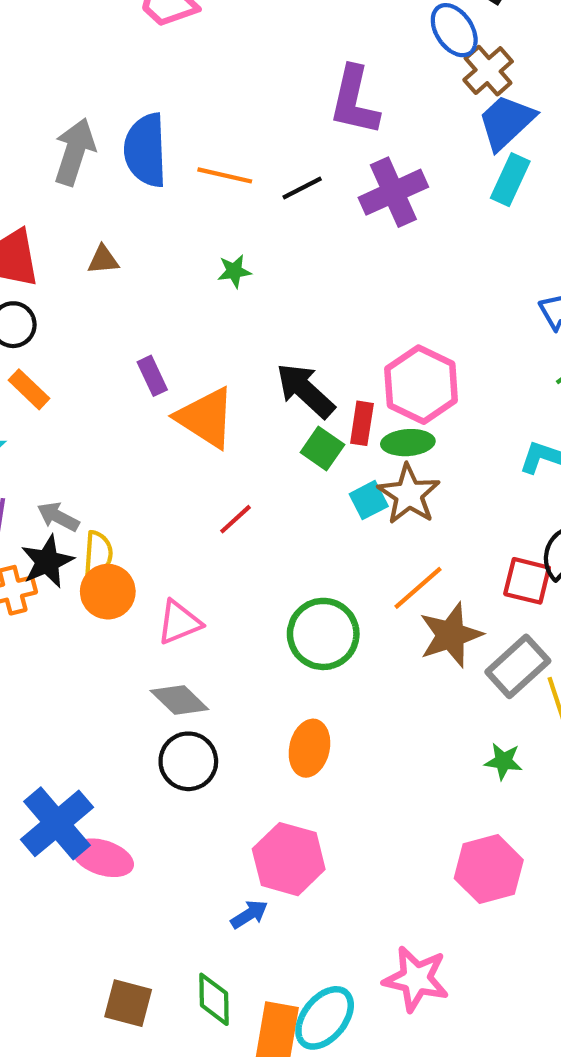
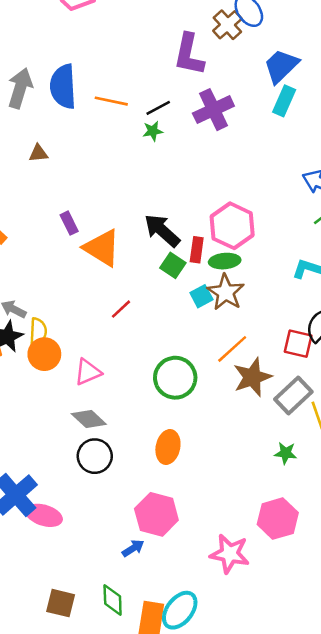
brown cross: (488, 71) -> (227, 25), moved
green star: (234, 271) -> (153, 131), moved
pink star: (416, 979) -> (230, 554), moved

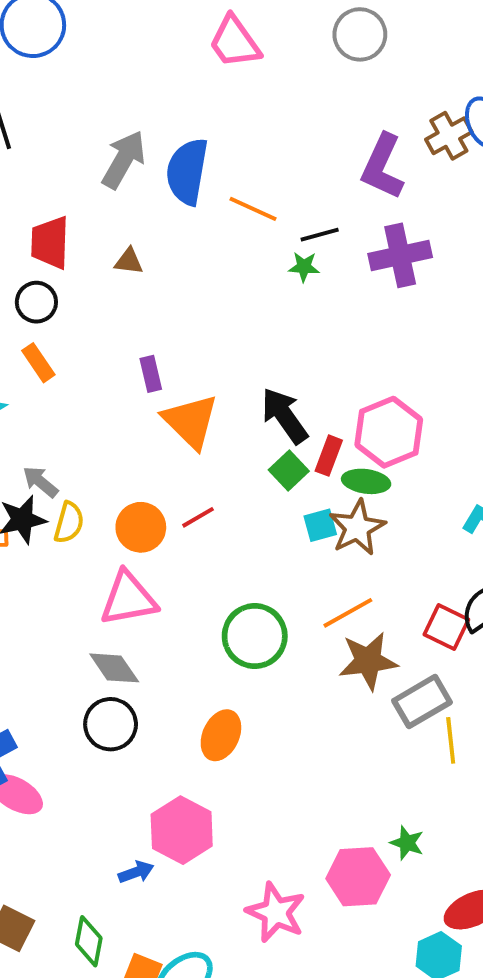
orange circle: (44, 354) -> (141, 527), moved
pink triangle: (88, 372) -> (128, 599), size x1.4
green star: (286, 453) -> (407, 843), moved

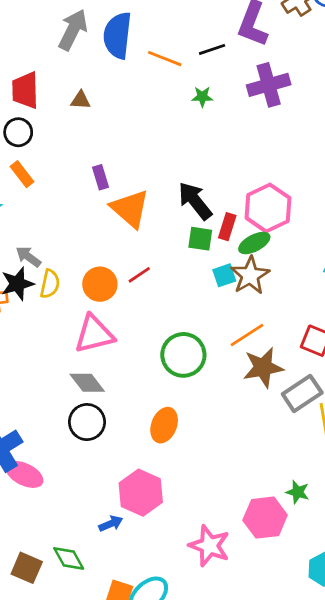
black line: (320, 235) -> (212, 49), moved
green square: (289, 471) -> (200, 239), turned -35
green ellipse: (366, 481) -> (254, 243), turned -32
green diamond: (89, 941) -> (69, 559), moved, turned -36

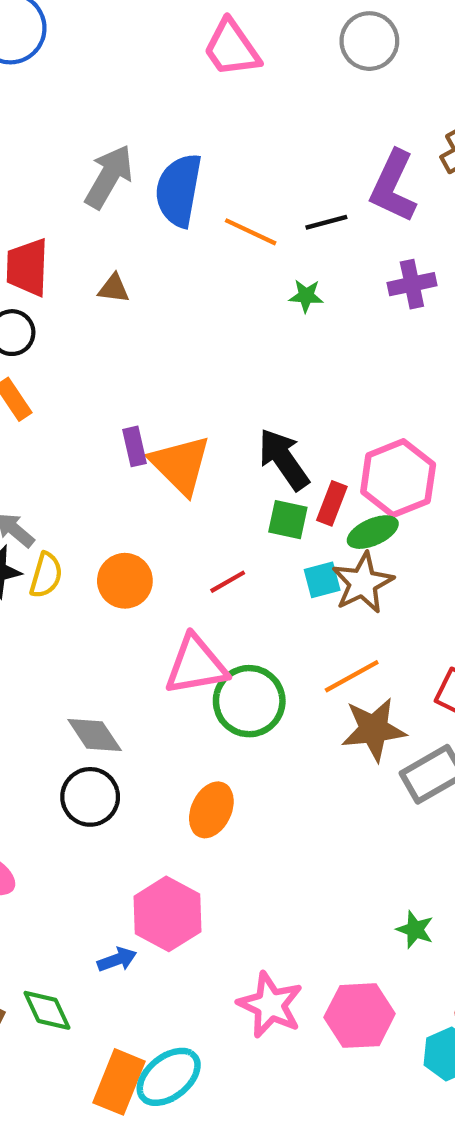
purple cross: (269, 85) -> (412, 284), size x0.7
purple rectangle: (100, 177) -> (135, 446), moved
red line: (139, 275) -> (228, 582), moved
pink triangle: (94, 334) -> (196, 665), moved
pink hexagon: (265, 518) -> (360, 1016), moved

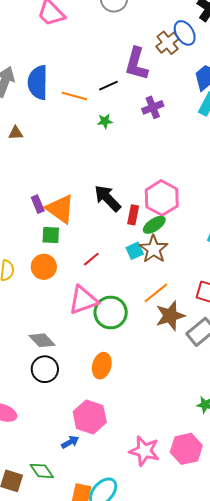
green square: (288, 520) -> (51, 235), moved

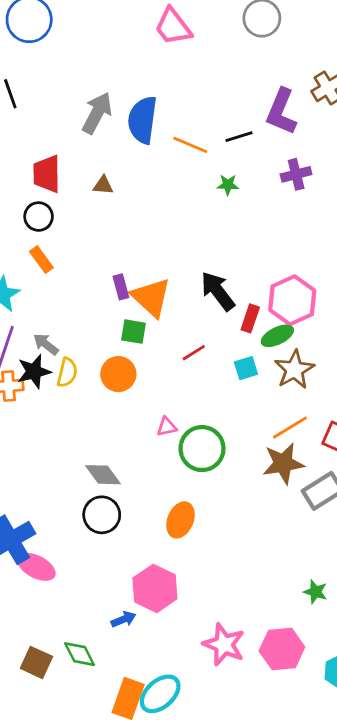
brown star: (154, 249) -> (294, 370), moved
red line: (91, 259) -> (194, 353), moved
orange line: (156, 293) -> (290, 428), moved
pink triangle: (83, 300) -> (167, 427), size x0.5

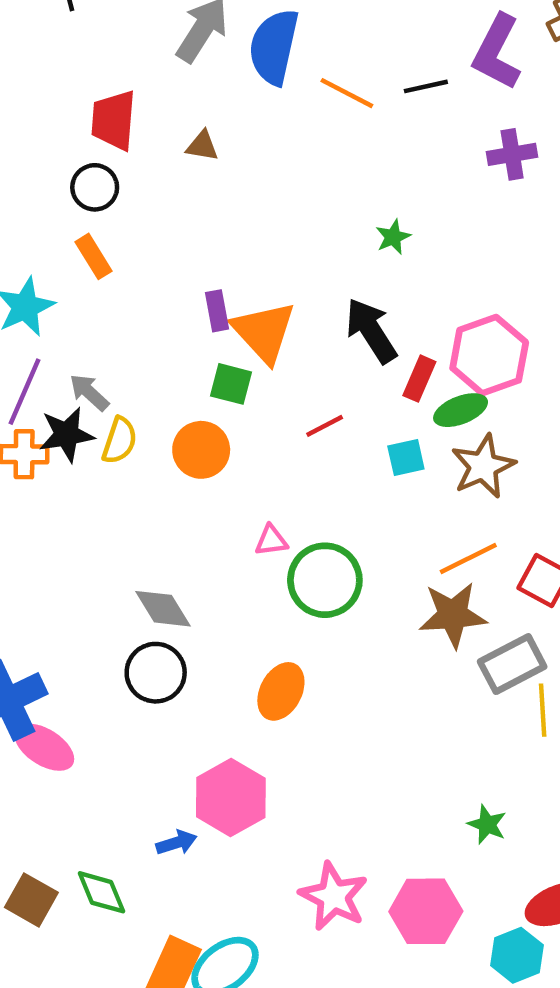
green star: (228, 185) -> (393, 237), moved, turned -30

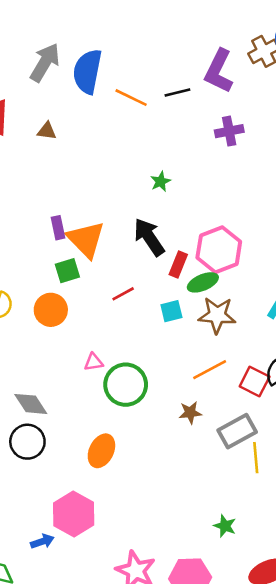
green square: (231, 384) -> (67, 271), turned -30
brown star: (483, 466) -> (217, 315), turned 30
brown star: (453, 615) -> (190, 413), moved, size x0.6

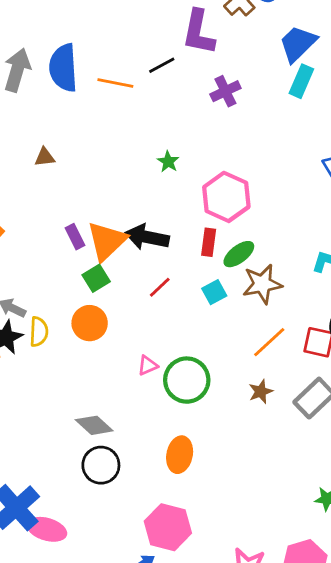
brown triangle: (47, 131) -> (45, 157), moved
black arrow: (149, 237) -> (147, 237), moved, turned -30
orange triangle: (86, 239) -> (107, 241), turned 45
pink hexagon: (219, 250) -> (226, 197), moved

